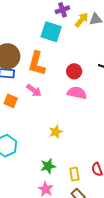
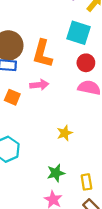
cyan square: (51, 32) -> (79, 33), moved
pink arrow: (34, 90) -> (39, 85), turned -42

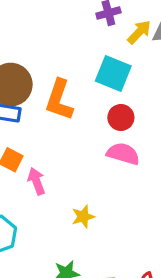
pink arrow: (39, 85) -> (36, 181), moved, turned -108

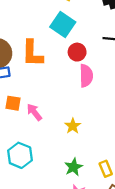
cyan square: (113, 74) -> (63, 24), turned 30
pink semicircle: (123, 154) -> (86, 76), turned 90

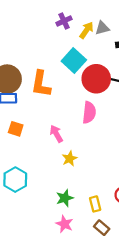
red circle: (77, 52) -> (96, 79), moved, size x1.6
pink arrow: (34, 112) -> (56, 134), moved

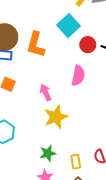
red circle: (96, 79) -> (88, 45), size x0.6
yellow star: (70, 159) -> (56, 117), size x1.6

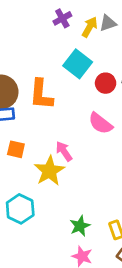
pink semicircle: (78, 76) -> (100, 123), turned 126
yellow star: (56, 117) -> (49, 171), moved

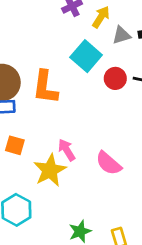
gray triangle: (108, 23) -> (121, 35), moved
pink semicircle: (100, 123) -> (109, 163), moved

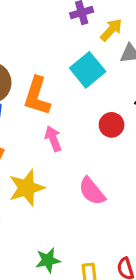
red circle: (115, 78) -> (112, 125), moved
pink arrow: (67, 150) -> (53, 139), moved

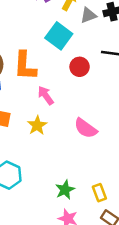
red circle: (112, 125) -> (80, 67), moved
yellow star: (26, 188) -> (37, 125), moved, size x0.7

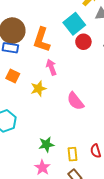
red circle: (80, 67) -> (83, 42), moved

